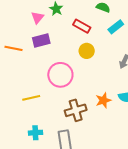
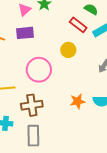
red rectangle: (82, 26) -> (78, 25), moved
brown cross: (76, 110) -> (32, 105), moved

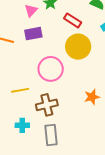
red rectangle: (78, 25) -> (73, 20), moved
yellow circle: (68, 50) -> (78, 47), size x1.6

